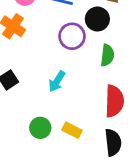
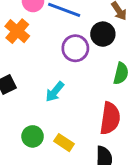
green semicircle: (107, 55) -> (121, 73), moved

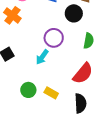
purple circle: (75, 48) -> (54, 38), moved
red semicircle: (110, 118) -> (83, 73), turned 35

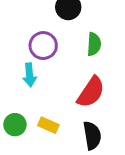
cyan arrow: (42, 57) -> (30, 75), turned -35

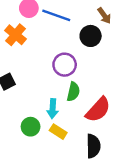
green semicircle: (94, 44) -> (73, 92), moved
cyan arrow: (30, 75) -> (53, 109), moved

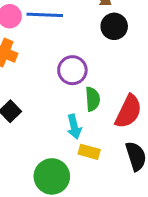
black circle: (91, 36) -> (114, 26), moved
green circle: (31, 127) -> (52, 176), moved, size x1.5

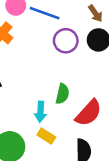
purple circle: (72, 70) -> (66, 41), moved

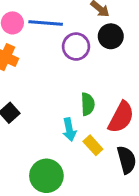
yellow rectangle: (46, 136) -> (93, 145), moved, turned 30

